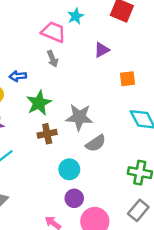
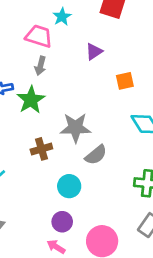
gray arrow: (53, 59) -> (40, 66), turned 42
green star: (39, 103) -> (31, 100), moved
purple circle: (74, 198) -> (62, 222), moved

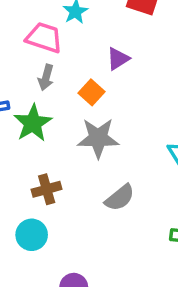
orange square: (125, 81) -> (91, 92), moved, turned -36
gray star: (75, 128) -> (98, 138), moved
cyan circle: (69, 186) -> (32, 235), moved

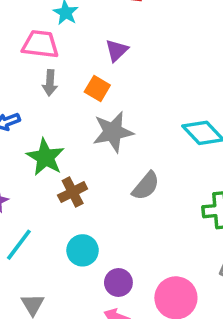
green star: (33, 123) -> (45, 157), moved
cyan circle: (32, 235) -> (83, 250), moved

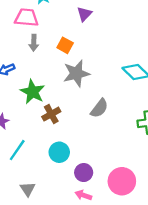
purple triangle: (117, 50) -> (84, 14), moved

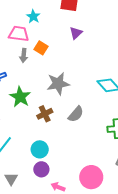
purple triangle: (84, 14) -> (76, 33), moved
orange square: (65, 45) -> (41, 48), moved
brown cross: (51, 114) -> (45, 114), moved
purple circle: (84, 173) -> (41, 169), moved

